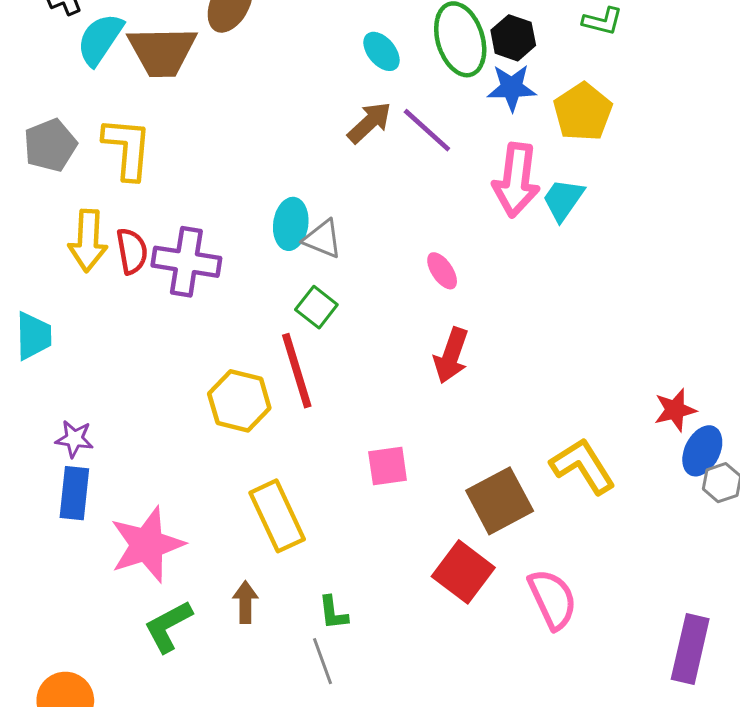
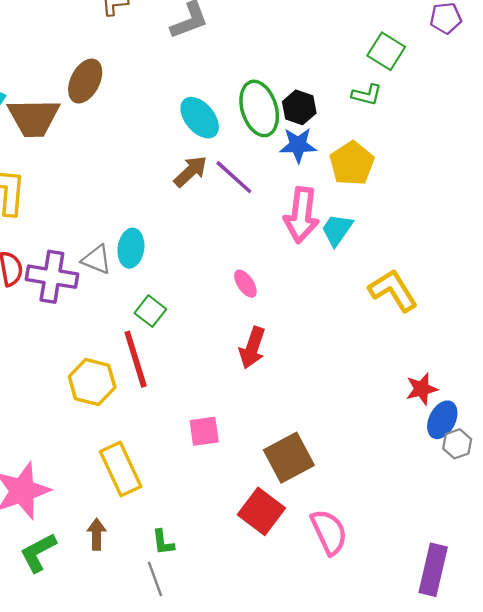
cyan ellipse: (382, 51) -> (200, 118), size x1.4
gray triangle: (323, 239) -> (97, 260), moved
yellow L-shape: (583, 466) -> (393, 290), moved

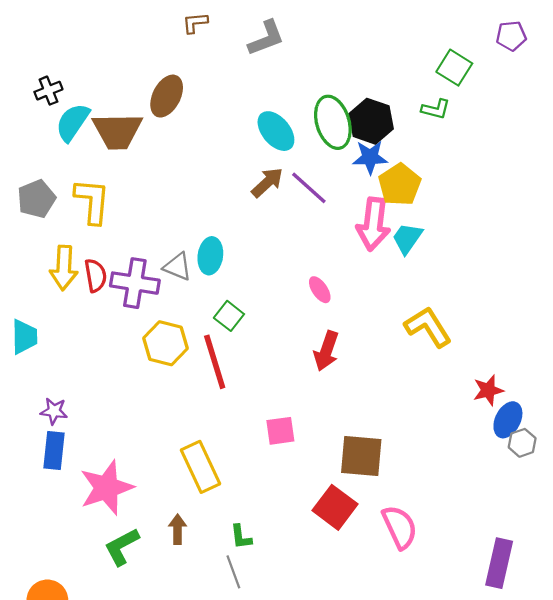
black hexagon: (299, 107) -> (371, 121), size x1.4
yellow pentagon: (352, 163) -> (400, 185), moved
yellow L-shape: (393, 290) -> (428, 327), moved
yellow hexagon: (92, 382) -> (166, 343), moved
brown square: (289, 458) -> (361, 456), turned 33

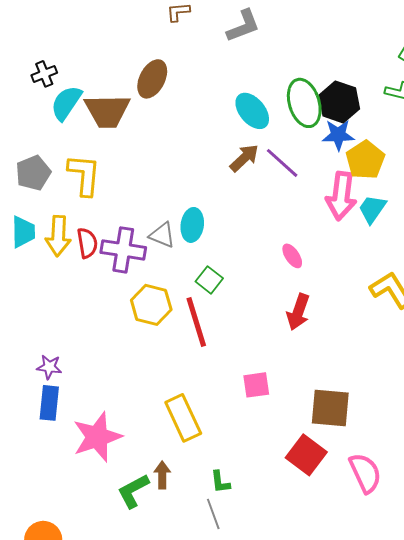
cyan trapezoid: (24, 337) -> (23, 232), moved
green L-shape: (122, 547) -> (133, 491), moved

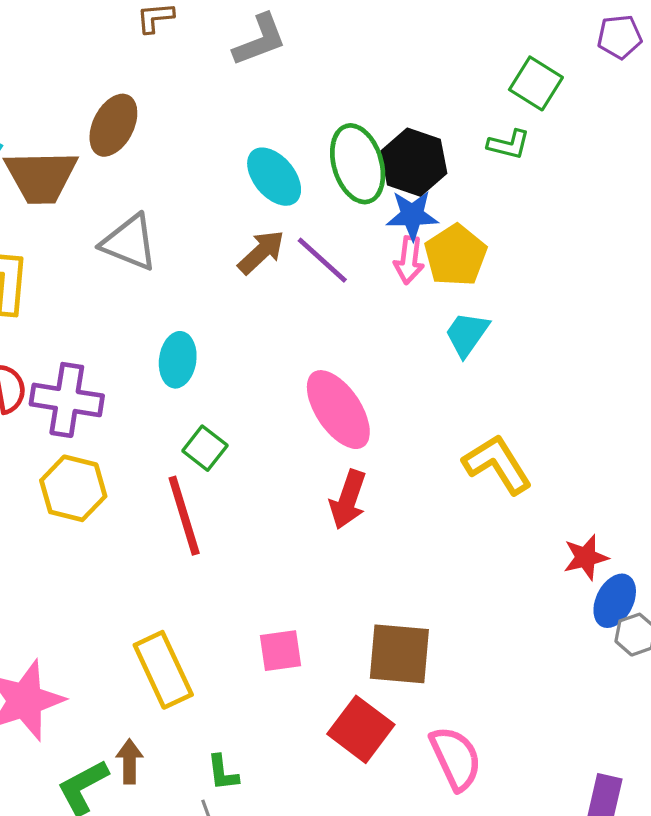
pink arrow: (341, 196) -> (409, 260), moved, size x0.6
gray triangle: (162, 235) -> (129, 242), moved, size x1.4
pink ellipse: (292, 256) -> (338, 410), size x2.0
yellow hexagon: (151, 305) -> (73, 488), moved
pink square: (256, 385) -> (280, 651), moved

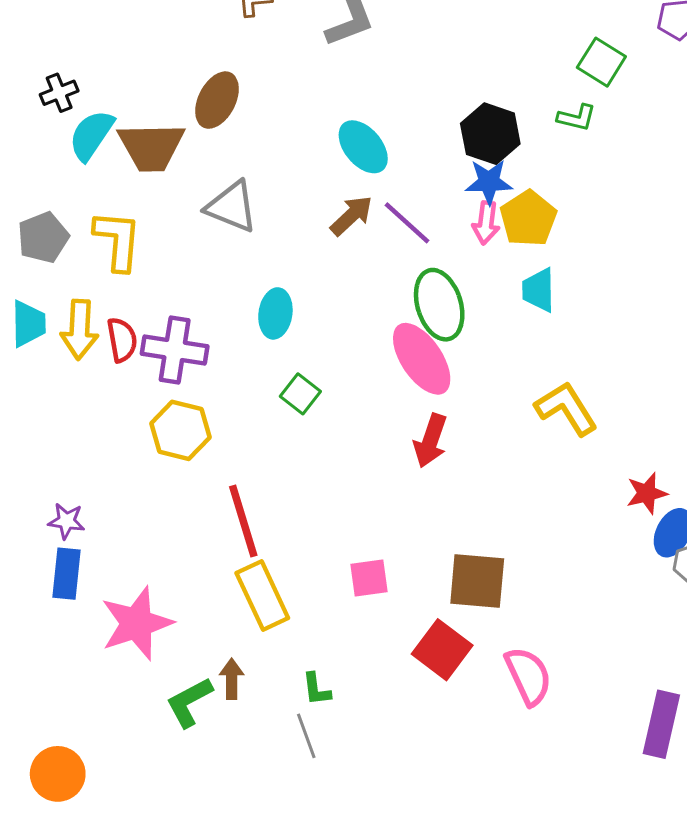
green ellipse: (358, 164) -> (439, 305), moved
cyan trapezoid: (467, 334) -> (539, 290), turned -36
red line: (184, 516) -> (243, 521), moved

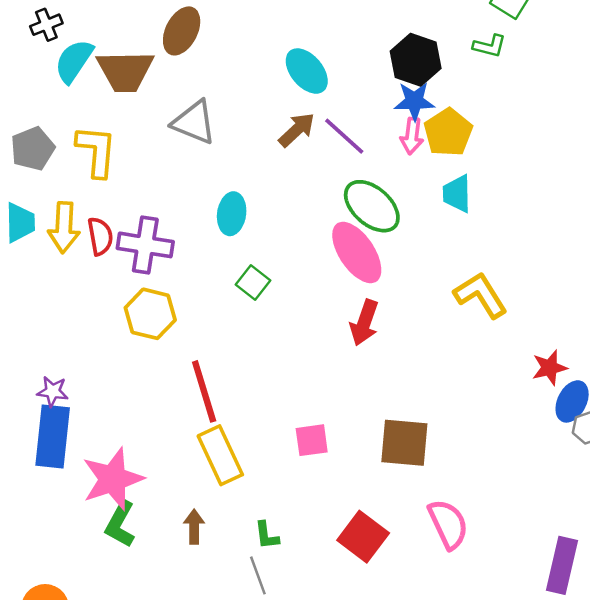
green ellipse: (439, 305) -> (372, 206), turned -32
blue rectangle: (66, 574) -> (53, 436), size x1.4
red square: (442, 650) -> (363, 537), moved
green L-shape: (189, 702) -> (120, 524), moved, turned -33

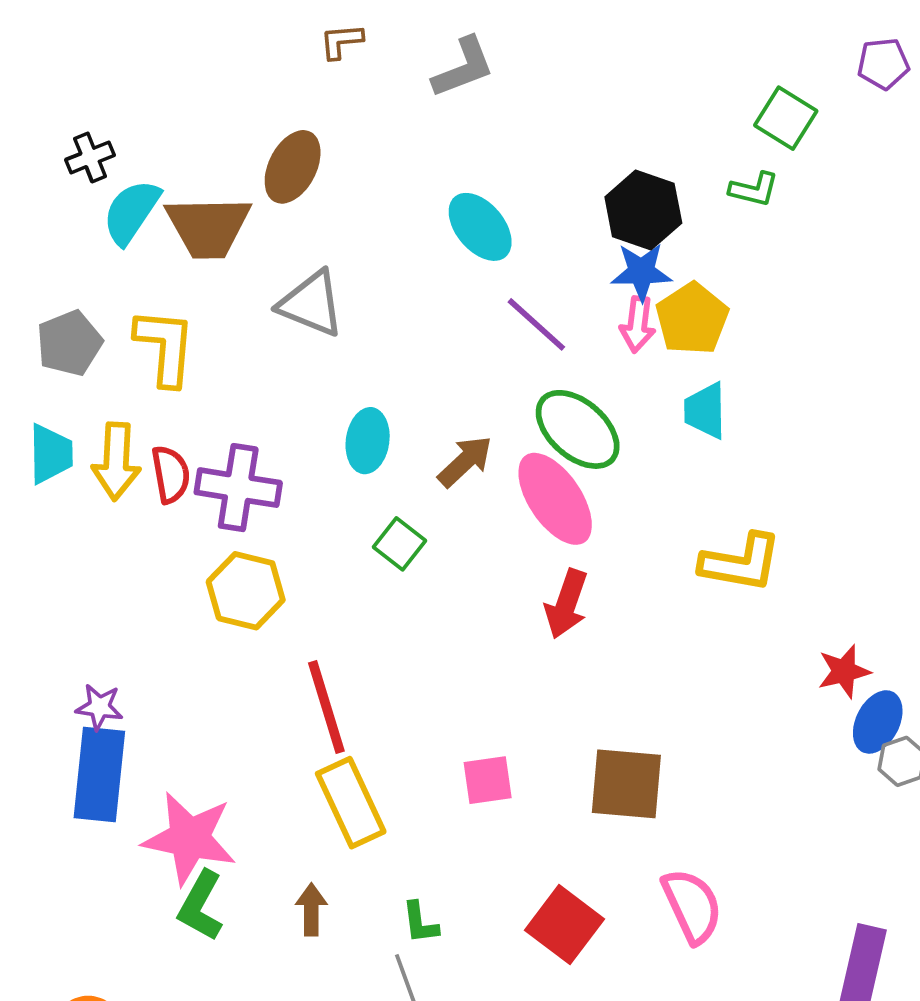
brown arrow: (297, 130) -> (465, 461), moved
yellow L-shape: (481, 295) -> (741, 563), turned 132
pink star: (113, 479) -> (189, 838), turned 30

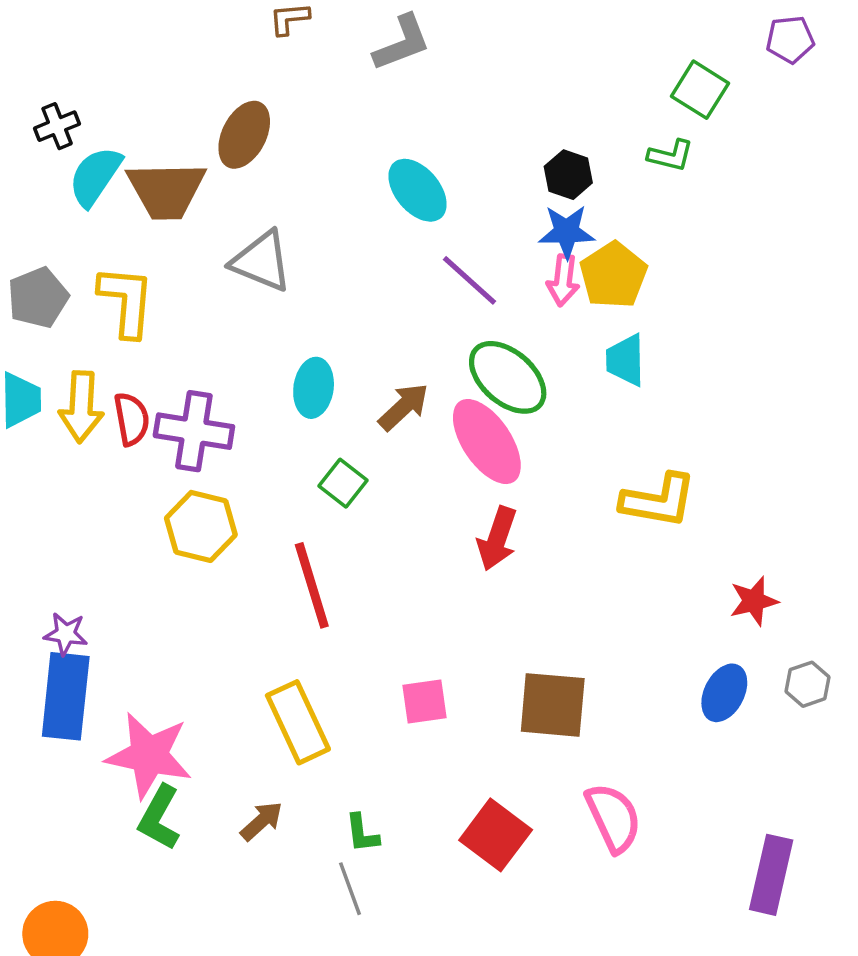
black hexagon: (643, 210) -> (568, 175), size x0.7
red line: (326, 707) -> (312, 585), moved
blue ellipse: (878, 722) -> (724, 693), moved
brown arrow: (311, 910) -> (262, 821), turned 48

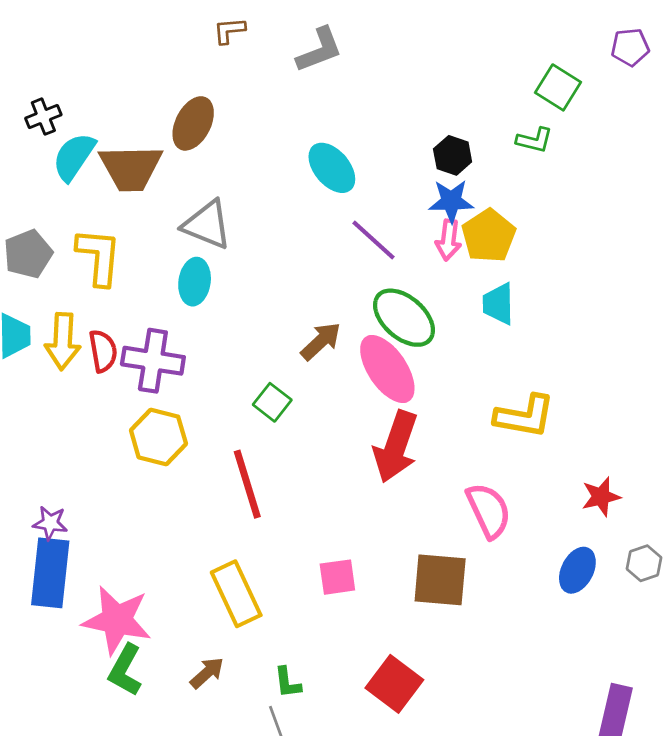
cyan ellipse: (314, 388) -> (195, 282), moved
red arrow: (497, 539) -> (396, 447), size x1.4
pink semicircle: (613, 818) -> (489, 510), moved

